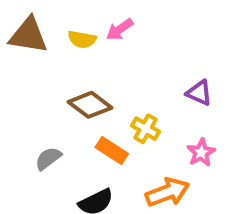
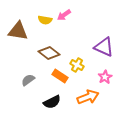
brown triangle: (28, 35) -> (18, 31), moved
purple triangle: (199, 93) -> (104, 47), size x1.5

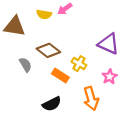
gray semicircle: (28, 80) -> (25, 65), moved, turned 96
orange arrow: (88, 97) -> (91, 98), turned 95

